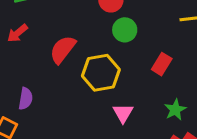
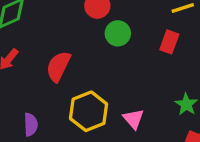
red rectangle: (162, 64) -> (169, 42), moved
yellow hexagon: (101, 73) -> (89, 111), moved

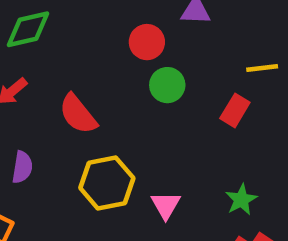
red semicircle: (58, 66) -> (78, 114), turned -76
purple semicircle: (31, 125) -> (22, 167), moved

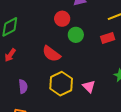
red rectangle: (235, 110) -> (108, 38), turned 56
red semicircle: (78, 114) -> (51, 54), moved

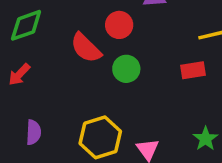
green circle: (76, 35) -> (126, 69), moved
red semicircle: (51, 54) -> (86, 48), moved

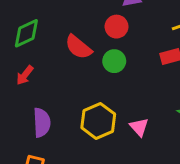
red circle: (119, 25) -> (117, 27), moved
purple semicircle: (33, 132) -> (42, 123), size x1.4

